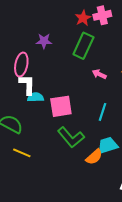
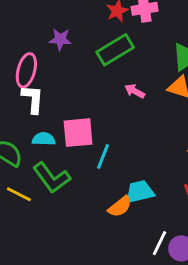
green rectangle: (83, 46) -> (115, 50), turned 30
cyan semicircle: (35, 97) -> (44, 139), moved
cyan line: (103, 112) -> (103, 157), moved
green L-shape: (71, 137) -> (52, 178), moved

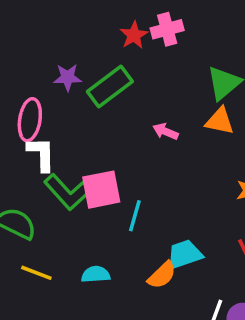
green rectangle: (115, 50) -> (110, 86), moved
cyan semicircle: (44, 139) -> (96, 274), moved
green L-shape: (52, 178) -> (67, 192), moved

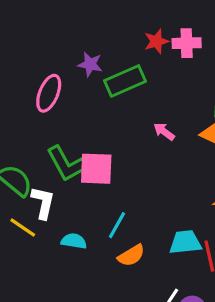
white L-shape: (41, 154) -> (43, 203), moved
cyan line: (135, 216) -> (117, 225), moved
cyan trapezoid: (184, 254) -> (185, 242), moved

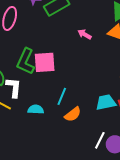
green L-shape: (66, 164) -> (26, 61), turned 60

